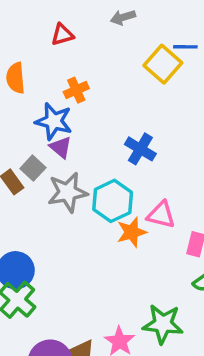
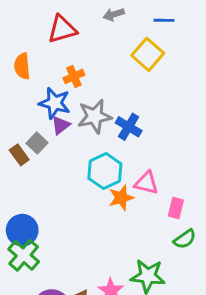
red triangle: (62, 35) -> (62, 29), size x1.5
blue line: (185, 47) -> (164, 20), moved
purple triangle: (61, 147) -> (61, 125), turned 42
gray star: (68, 192) -> (95, 116), moved

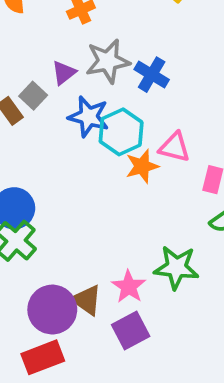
blue star: (55, 103) -> (89, 117), moved

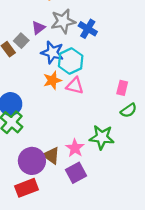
pink triangle: (175, 147) -> (75, 86), moved
orange star: (142, 166) -> (52, 80), moved

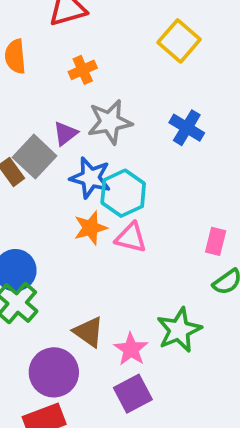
blue cross: (88, 29) -> (187, 128), moved
gray square: (21, 41) -> (35, 157), size x1.5
green star: (102, 137) -> (179, 330), turned -30
brown triangle: (51, 156) -> (89, 332), moved

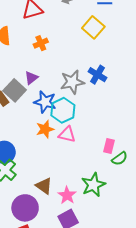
gray star: (110, 122) -> (72, 82), moved
pink rectangle: (216, 241) -> (109, 146), moved

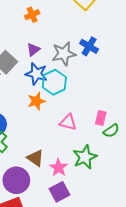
purple triangle: (31, 78) -> (33, 49), moved
pink triangle: (67, 134) -> (68, 122), moved

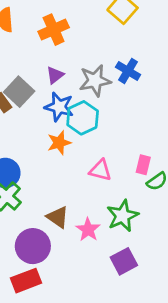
orange cross: (32, 15) -> (54, 30), size x1.5
purple square: (60, 192) -> (124, 261), moved

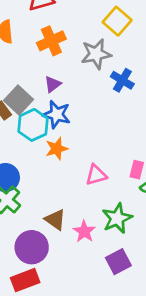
gray star: (95, 81) -> (96, 54), moved
cyan hexagon: (83, 118) -> (33, 125), moved
pink triangle: (100, 170) -> (96, 175), turned -30

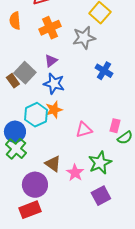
blue cross: (122, 80) -> (104, 71), moved
cyan hexagon: (33, 125) -> (36, 115), moved

